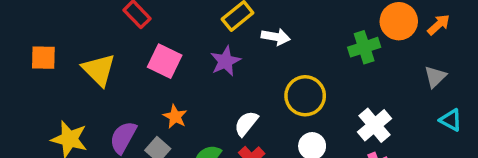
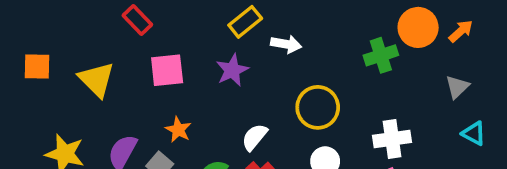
pink square: (165, 61) -> (167, 70), turned -32
white cross: (374, 125) -> (392, 139), turned 32

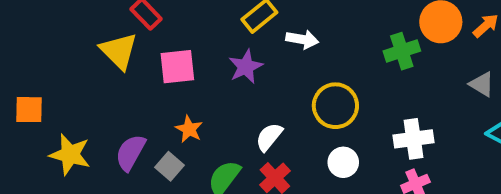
orange square: (37, 66) -> (29, 110), moved
yellow triangle: (96, 79) -> (119, 51), moved
gray triangle: (457, 87) -> (482, 84), turned -45

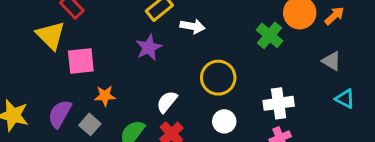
green cross: (402, 51) -> (270, 35), turned -32
pink square: (177, 67) -> (81, 61), moved
orange star: (189, 129) -> (105, 96), turned -30

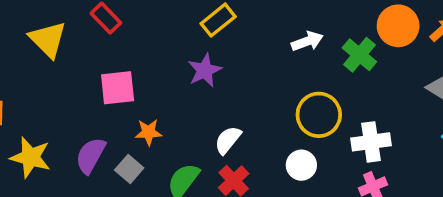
white arrow: (193, 26) -> (307, 41), moved, turned -30
yellow triangle: (51, 35) -> (48, 39), moved
yellow circle: (218, 78) -> (319, 115), moved

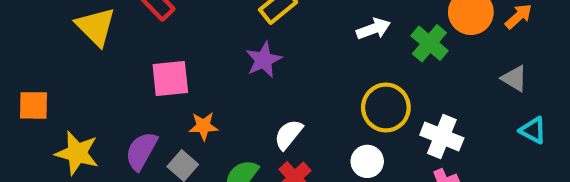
white cross: (371, 142) -> (442, 137), turned 30

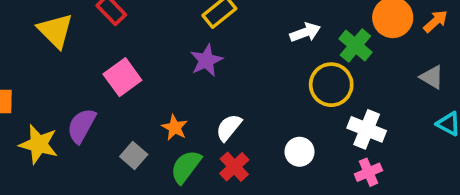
pink square: (170, 78) -> (122, 77), turned -30
yellow circle: (386, 107) -> (331, 85), moved
orange star: (203, 126) -> (175, 128), moved, turned 30
purple semicircle: (141, 151) -> (81, 126), moved

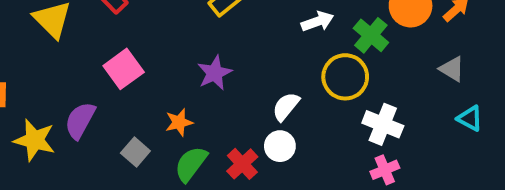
purple star: (206, 60) -> (215, 73), moved
orange star: (175, 128) -> (179, 122), turned 30
white semicircle: (229, 128) -> (286, 107), moved
white circle: (300, 152) -> (280, 146), moved

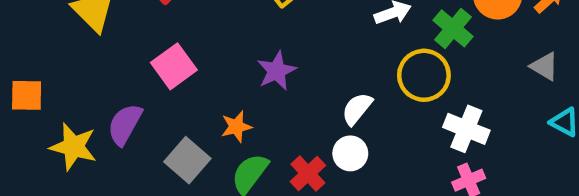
gray square: (135, 152) -> (187, 160), size x1.4

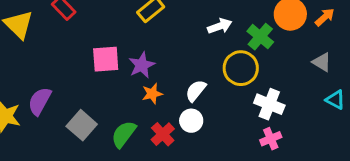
pink square: (174, 66) -> (106, 59), moved, turned 32
orange star: (236, 127) -> (152, 94), moved

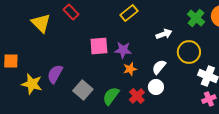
white arrow: (220, 26) -> (164, 34), moved
green cross: (260, 37) -> (196, 18), moved
purple star: (142, 65) -> (123, 50), turned 30

